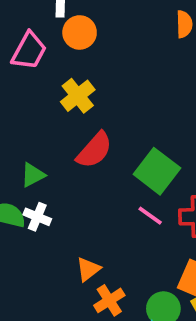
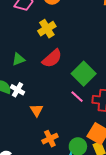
green triangle: (33, 175) -> (18, 59), moved
orange triangle: (88, 269) -> (37, 110), moved, turned -32

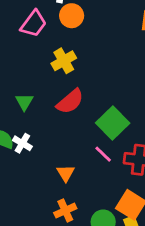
green triangle: (18, 59) -> (24, 102), turned -40
orange triangle: (37, 110) -> (66, 173), moved

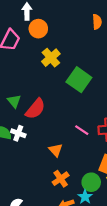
yellow cross: (64, 61) -> (51, 58), moved
red semicircle: (70, 101) -> (35, 109), moved
green square: (113, 123) -> (79, 80), moved

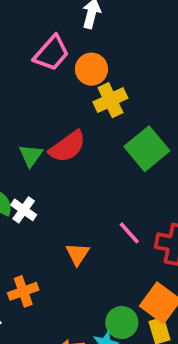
orange circle: (38, 29) -> (91, 69), moved
red semicircle: (35, 109) -> (67, 147), moved
orange cross: (61, 179) -> (23, 291), moved

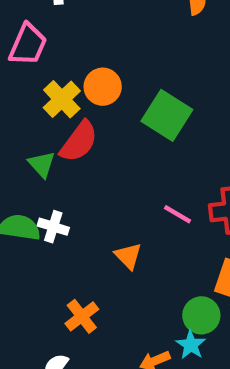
orange circle: (91, 69) -> (103, 87), moved
yellow cross: (110, 100) -> (62, 99), moved

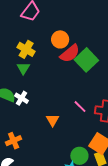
yellow cross: (62, 99) -> (26, 49), moved, turned -30
red semicircle: (79, 142) -> (70, 53), moved
orange cross: (82, 316) -> (14, 141), moved

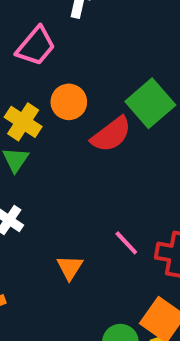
orange circle: (60, 39) -> (69, 102), moved
green square: (86, 60) -> (150, 103), moved

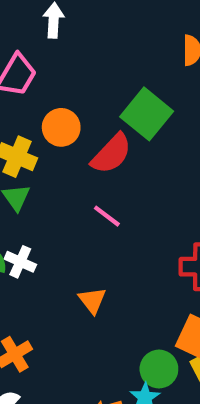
pink line: (126, 243) -> (107, 216), moved

